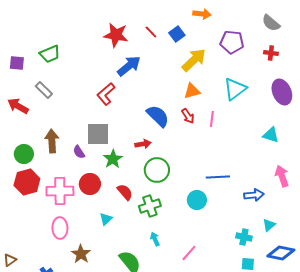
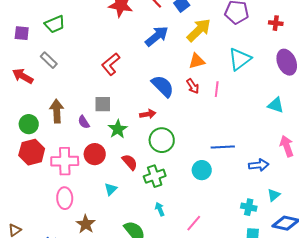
blue arrow: (129, 66) -> (157, 36), moved
gray square: (98, 134) -> (103, 104), size x0.7

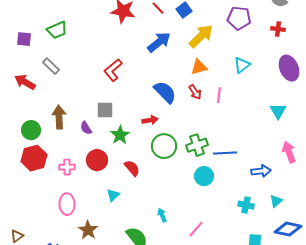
cyan triangle: (240, 59) -> (242, 65), size x0.7
cyan triangle: (276, 105) -> (278, 111), turned 42
pink cross: (65, 161) -> (67, 167), size x0.6
green cross: (155, 176) -> (197, 145), moved
cyan cross: (249, 207) -> (246, 205), moved

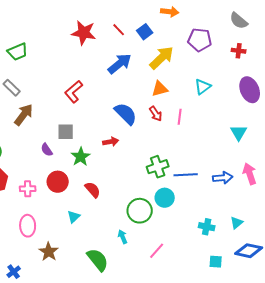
brown arrow: (59, 117) -> (24, 115), moved, turned 40
green circle: (164, 146) -> (140, 211), moved
blue arrow: (261, 171) -> (223, 178), moved

